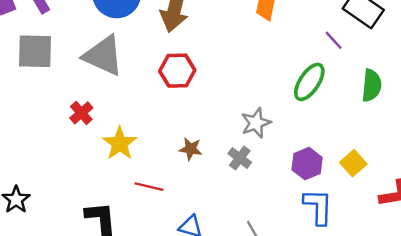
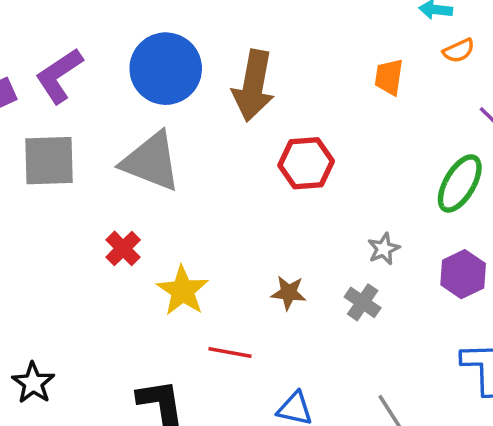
red hexagon: (177, 71) -> (306, 163), moved
gray star: (256, 123) -> (384, 249), size x0.7
purple hexagon: (307, 164) -> (463, 274), moved

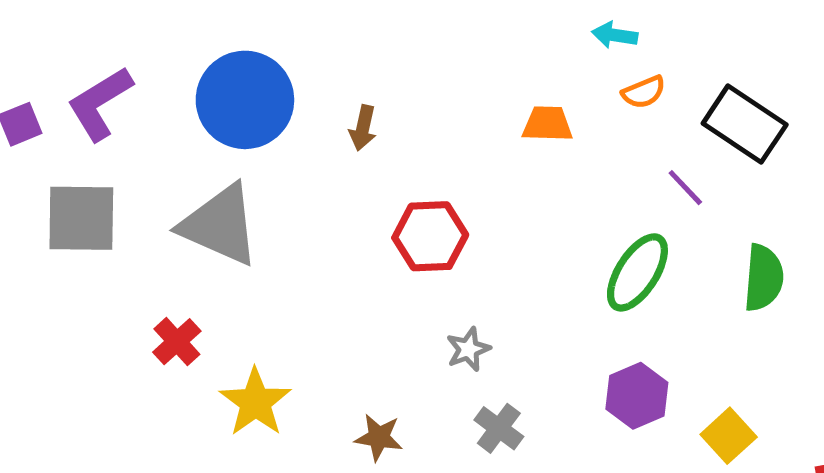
orange trapezoid: (389, 77) -> (547, 124), turned 81
brown arrow: (253, 86) -> (363, 128), size x0.5
gray star: (384, 249) -> (468, 349), moved
brown star: (289, 293) -> (379, 437), moved

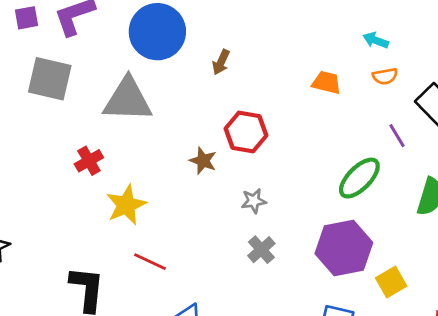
gray triangle: (220, 225) -> (128, 100), turned -34
purple hexagon: (637, 396) -> (344, 248), size x1.5
brown star: (379, 437) -> (203, 161), moved

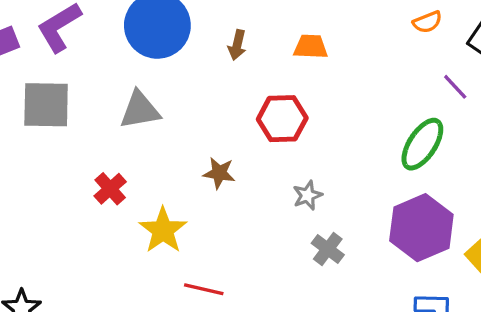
orange trapezoid: (326, 83) -> (311, 47), moved
gray triangle: (128, 100) -> (140, 110), size x0.7
brown star: (203, 161) -> (219, 173), moved

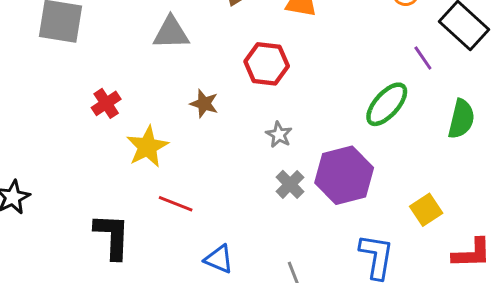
gray triangle: (140, 110) -> (171, 33), moved
gray star: (307, 195) -> (279, 135), turned -30
purple hexagon: (421, 228) -> (344, 175), moved

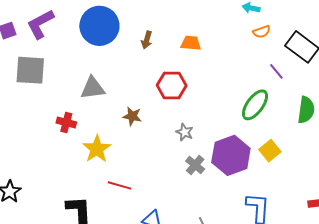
gray triangle: (171, 33) -> (93, 88), moved
red cross: (106, 103) -> (66, 122), turned -36
yellow square: (426, 210) -> (270, 151), moved

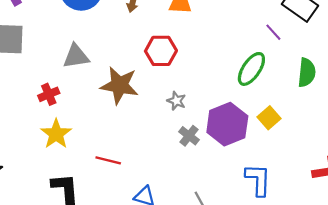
brown star: (132, 116) -> (120, 85), size x1.8
red cross: (66, 122) -> (49, 94), turned -36
yellow star: (97, 149) -> (56, 134), moved

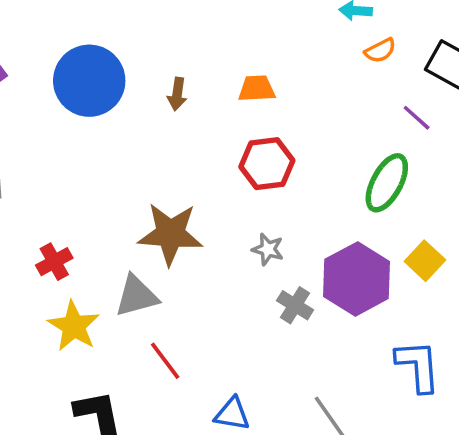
red hexagon: (161, 51) -> (267, 164), moved
gray triangle: (76, 56) -> (136, 296), moved
red line: (108, 160) -> (165, 361), turned 45

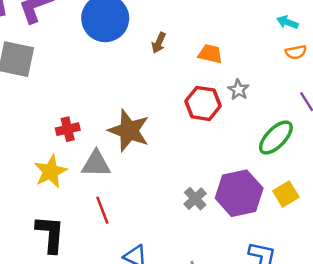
gray star: (268, 249) -> (238, 90), moved
red cross: (54, 262) -> (68, 129), moved

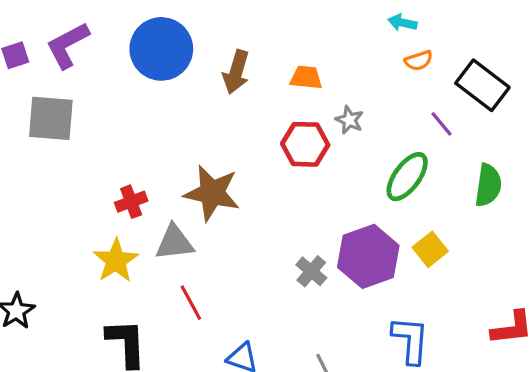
brown arrow: (159, 43) -> (236, 72), size x1.5

